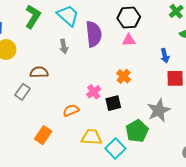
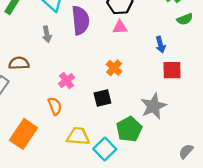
pink cross: (94, 92) -> (66, 81), moved
orange semicircle: (71, 110) -> (55, 106), turned 91
orange rectangle: (43, 135) -> (24, 134), size x1.4

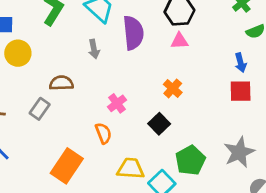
blue arrow: (160, 45) -> (241, 63), moved
black square: (102, 98) -> (159, 124), turned -30
gray star: (153, 106) -> (239, 152), moved

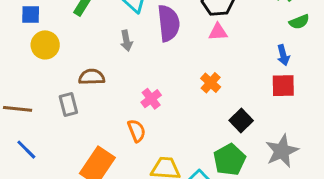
gray rectangle: (40, 109) -> (68, 105), turned -50
black square: (159, 124) -> (241, 120), moved

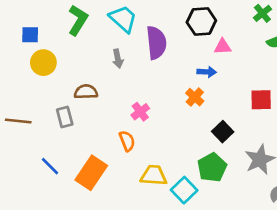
pink triangle: (218, 32) -> (223, 47), moved
blue arrow: (283, 55) -> (207, 72), moved, turned -72
blue line: (26, 150) -> (50, 166), moved

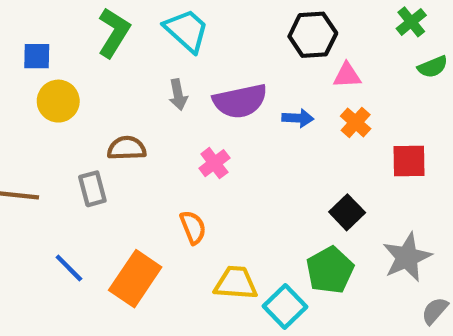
purple semicircle: (156, 43) -> (240, 101), moved, turned 84
blue arrow: (207, 72) -> (298, 118), moved
orange cross: (195, 97) -> (356, 122), moved
pink cross: (140, 112) -> (214, 163), moved

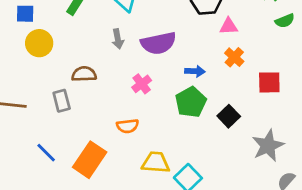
blue arrow: (298, 118) -> (195, 71), moved
orange semicircle: (193, 227) -> (128, 126), turned 105
green pentagon: (330, 270) -> (191, 102), moved

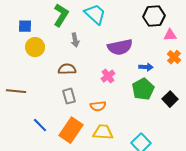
gray arrow: (118, 39) -> (75, 40), moved
gray rectangle: (62, 101) -> (69, 96), moved
yellow trapezoid: (156, 162) -> (103, 132), moved

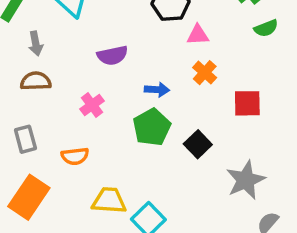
purple semicircle: (120, 47) -> (112, 55), size x0.7
brown semicircle: (67, 69) -> (36, 81), moved
yellow trapezoid: (103, 132) -> (109, 201), moved

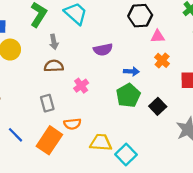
pink cross: (92, 105) -> (81, 86), moved
orange semicircle: (75, 156) -> (72, 124), moved

